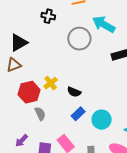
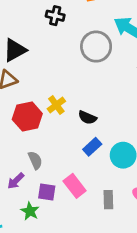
gray semicircle: (40, 114) -> (35, 160), moved

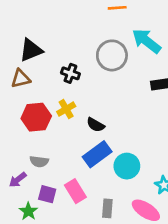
black cross: (55, 16) -> (70, 73), moved
blue rectangle: (92, 147) -> (97, 154), size x1.5
gray semicircle: (35, 160) -> (39, 161), turned 114

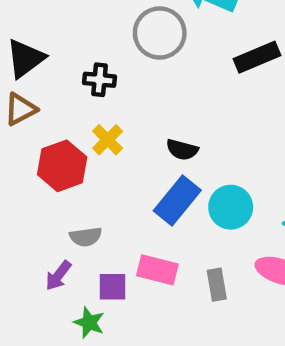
black semicircle: (96, 125) -> (182, 150), moved
pink rectangle: (75, 191) -> (157, 270), turned -30

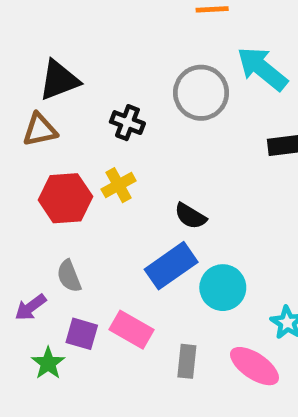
gray semicircle: (86, 237) -> (69, 276), turned 60

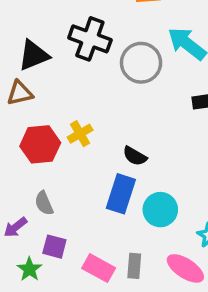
black cross: (127, 123) -> (90, 39), moved, size x1.6
blue rectangle: (171, 266) -> (121, 194), turned -36
pink rectangle: (131, 330) -> (99, 268), moved

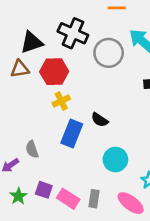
red hexagon: (40, 144) -> (54, 72), moved
blue rectangle: (121, 194) -> (72, 134), moved
purple square: (54, 247) -> (44, 190), moved

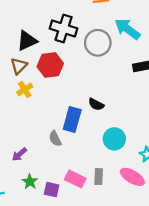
brown triangle: (20, 69) -> (19, 66), turned -30
yellow cross: (61, 101) -> (25, 89), moved
gray semicircle: (32, 149) -> (55, 139), moved
purple square: (44, 190) -> (52, 190), moved

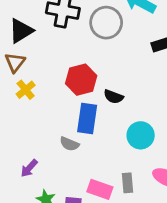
red hexagon: (50, 65) -> (81, 80), moved
gray semicircle: (55, 139) -> (69, 144), turned -35

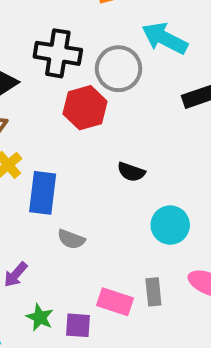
red hexagon: (81, 80) -> (85, 108), moved
blue rectangle: (87, 119) -> (43, 193), moved

